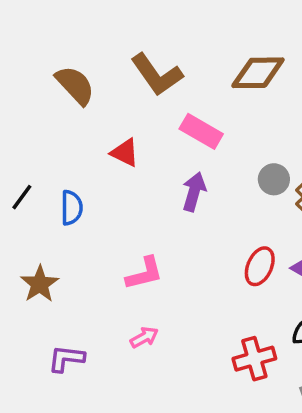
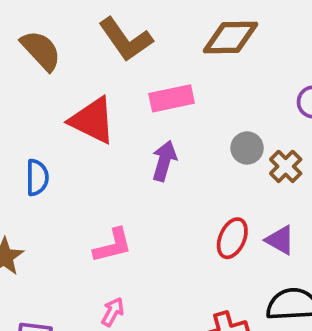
pink rectangle: (201, 131) -> (172, 98), turned -42
red triangle: (125, 153) -> (92, 120), size x1.6
pink arrow: (144, 337) -> (113, 312), turned -32

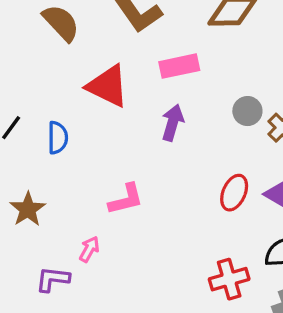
pink arrow: (113, 312) -> (89, 249), moved

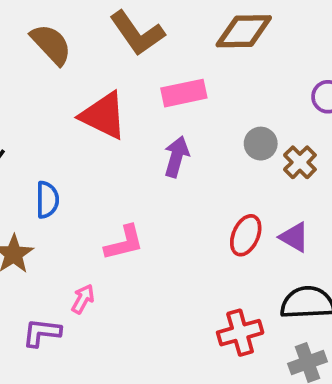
blue semicircle: (58, 138) -> (47, 200), moved

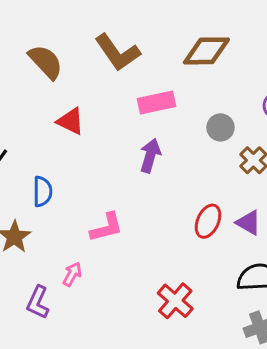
red triangle: (103, 115) -> (71, 121), moved, size x0.7
gray circle: (261, 144) -> (220, 127), moved
purple L-shape: (42, 333) -> (38, 302), turned -72
red cross: (240, 333) -> (175, 301), moved, turned -33

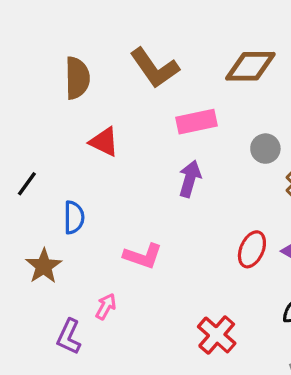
brown semicircle: (46, 62) -> (77, 78), turned 42
pink L-shape: (106, 227) -> (143, 256), turned 33

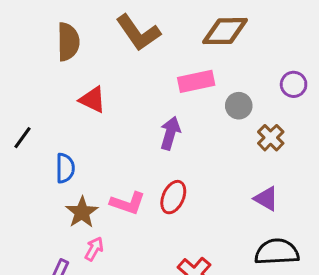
pink rectangle: (197, 122) -> (196, 81), moved
red ellipse: (252, 249) -> (173, 197), moved
brown star: (44, 266) -> (82, 212), moved

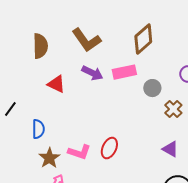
brown diamond: (225, 31) -> (143, 39), turned -40
purple arrow: (170, 133) -> (92, 73), moved, turned 100

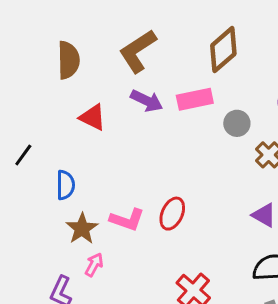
brown L-shape: (86, 40) -> (138, 51), turned 92

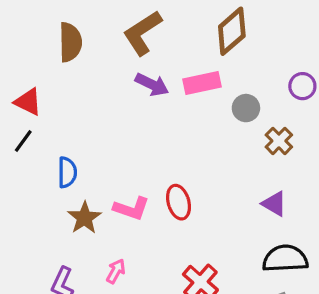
red triangle: (93, 117) -> (28, 102), moved
red ellipse: (172, 214) -> (179, 202), turned -40
pink arrow: (94, 265) -> (116, 271), moved

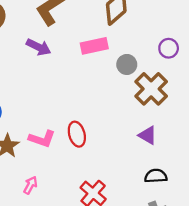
purple arrow: (152, 85) -> (39, 47), moved
brown cross: (279, 141) -> (151, 89), size x1.6
black semicircle: (285, 259) -> (156, 176), size x0.7

